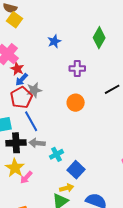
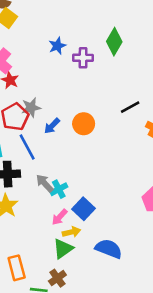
purple cross: (77, 69) -> (83, 58), moved
blue arrow: (22, 80) -> (52, 126), moved
gray arrow: (37, 143) -> (45, 183), moved, turned 42
pink arrow: (26, 177) -> (60, 217), moved

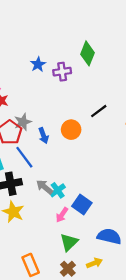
black line: (130, 107) -> (99, 111), moved
blue arrow: (52, 126) -> (44, 136), turned -56
yellow arrow: (71, 232) -> (94, 263), moved

